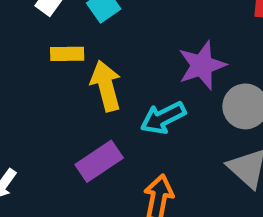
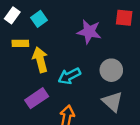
purple star: (202, 65) -> (89, 32), moved, turned 30

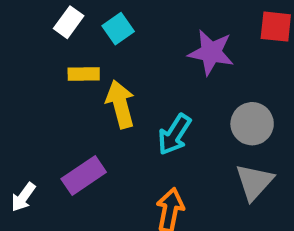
cyan arrow: (69, 76) -> (174, 134), turned -30
purple rectangle: (37, 98) -> (84, 176), moved
gray triangle: (112, 102) -> (254, 182), turned 30

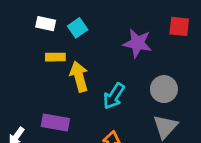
white rectangle: (69, 22) -> (46, 24), turned 66
purple rectangle: (84, 176) -> (55, 122), turned 44

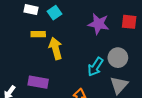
red square: (179, 26) -> (129, 22), moved
cyan arrow: (114, 96) -> (95, 67), moved

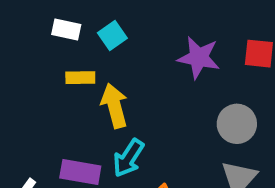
cyan arrow: (95, 67) -> (128, 158), moved

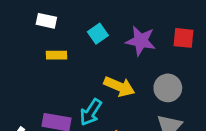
cyan square: (112, 35) -> (98, 34), moved
yellow arrow: (114, 106) -> (119, 87), moved, turned 128

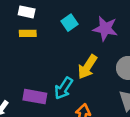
yellow rectangle: (56, 55) -> (28, 33), moved
yellow arrow: (119, 87) -> (87, 67), turned 100

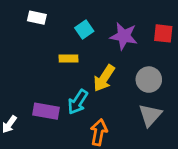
yellow rectangle: (28, 33) -> (68, 58), moved

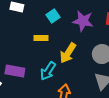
purple rectangle: (46, 111) -> (15, 71), moved

